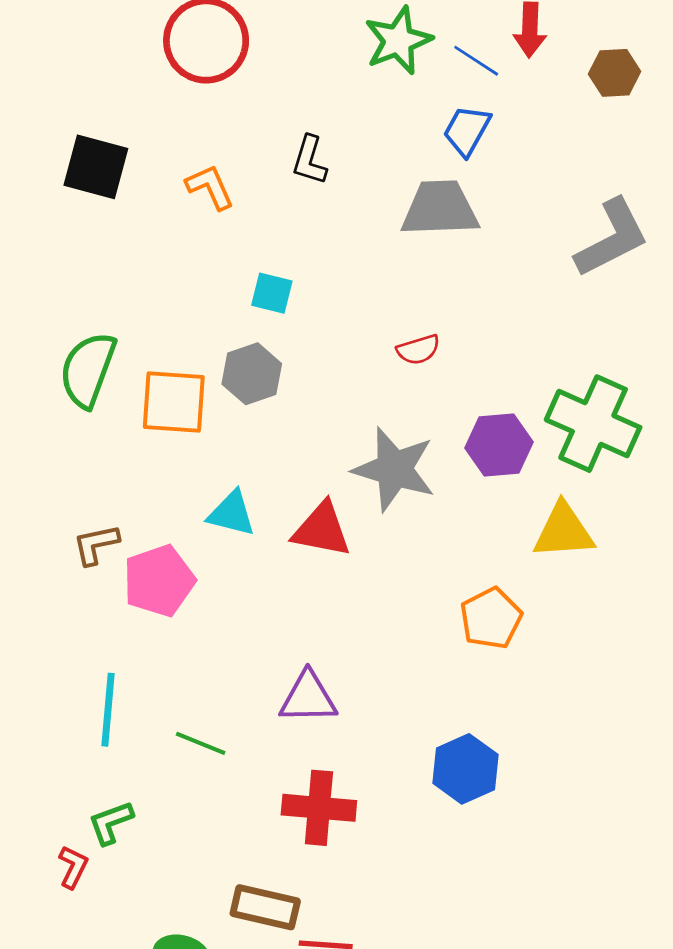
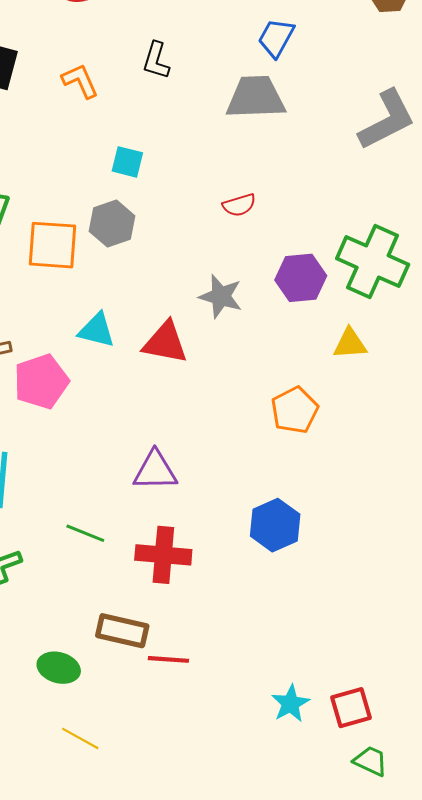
gray star: (394, 469) -> (221, 296), size x0.7
yellow triangle: (563, 531) -> (350, 344), size x0.7
green line: (201, 743) -> (85, 533), moved

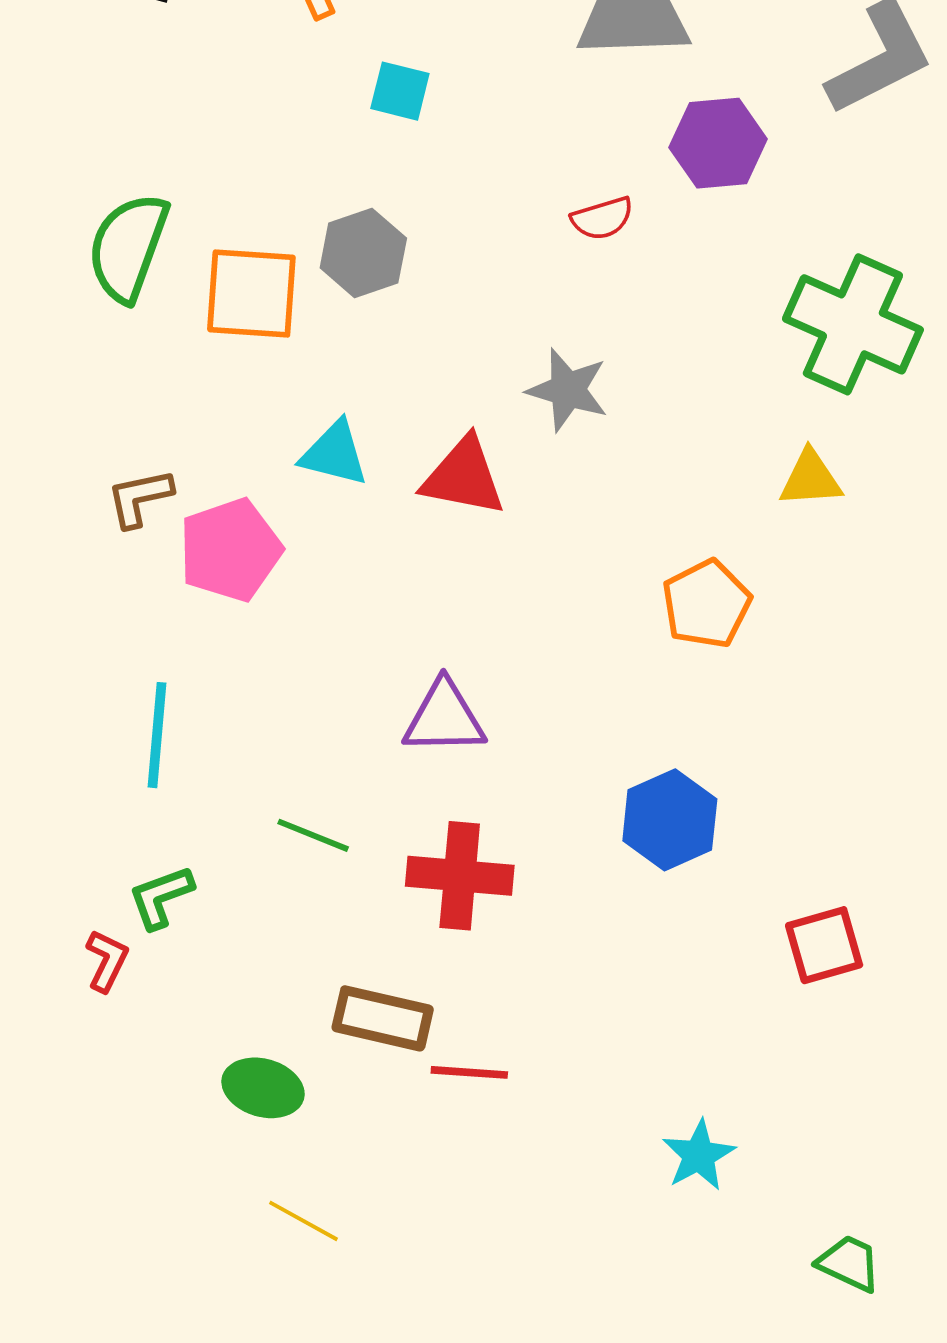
cyan square: (127, 162) -> (400, 91), moved
purple hexagon: (301, 278) -> (718, 143), moved
red square: (351, 708) -> (824, 945), moved

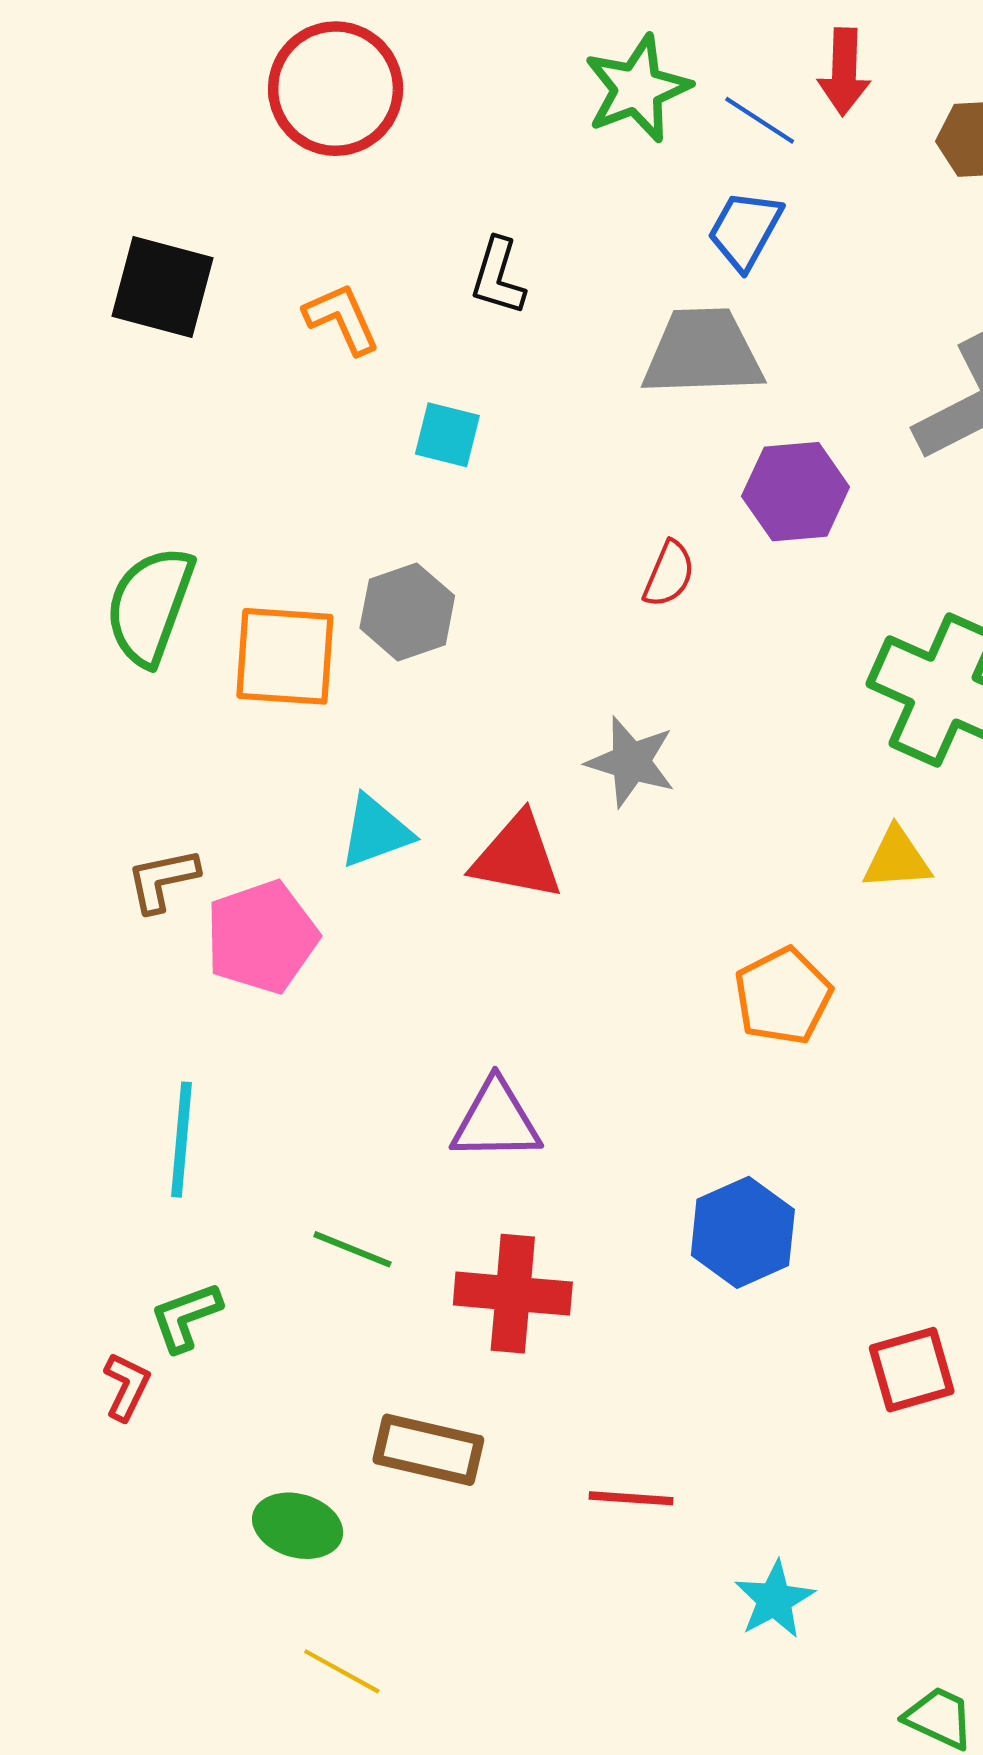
red semicircle: (602, 218) -> (669, 574), turned -50
cyan triangle: (334, 454) -> (376, 831), turned -34
red line: (469, 1072) -> (631, 1498), moved

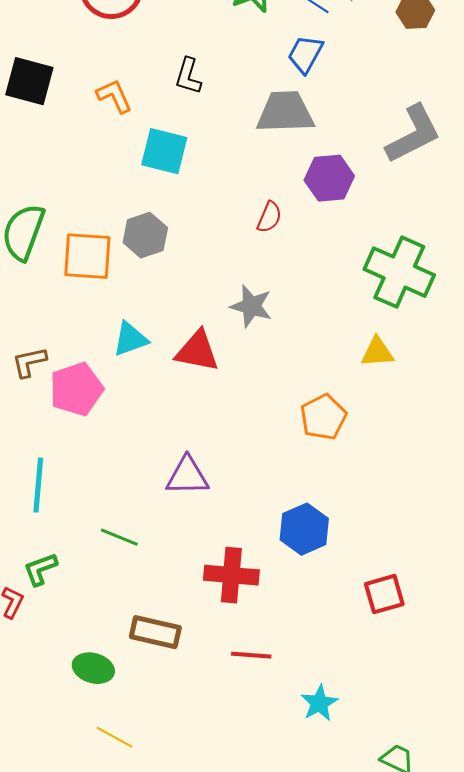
cyan square: (447, 435) -> (164, 151), size x1.5
red cross: (513, 1294) -> (231, 575), moved

